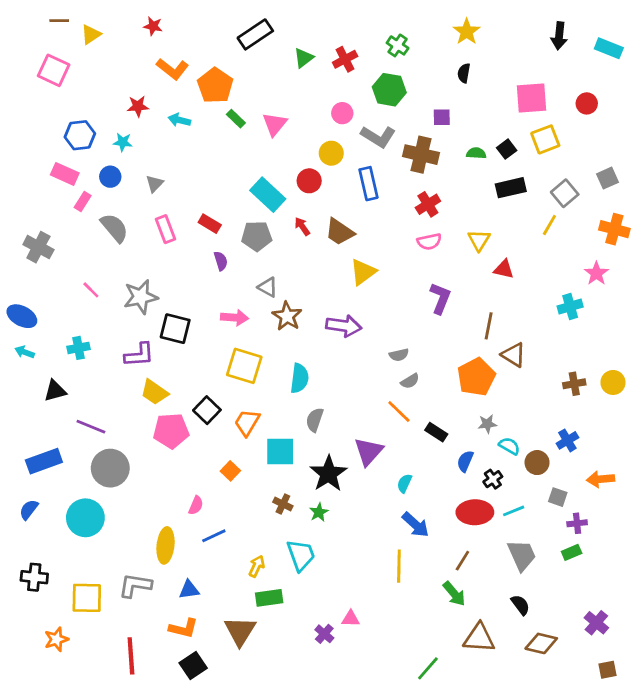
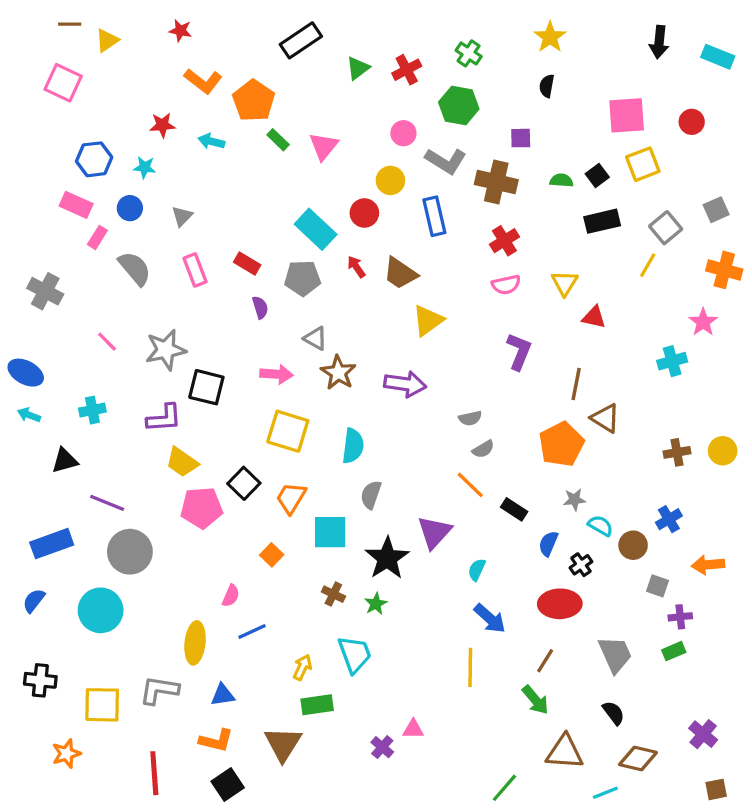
cyan line: (514, 511) -> (605, 793), moved

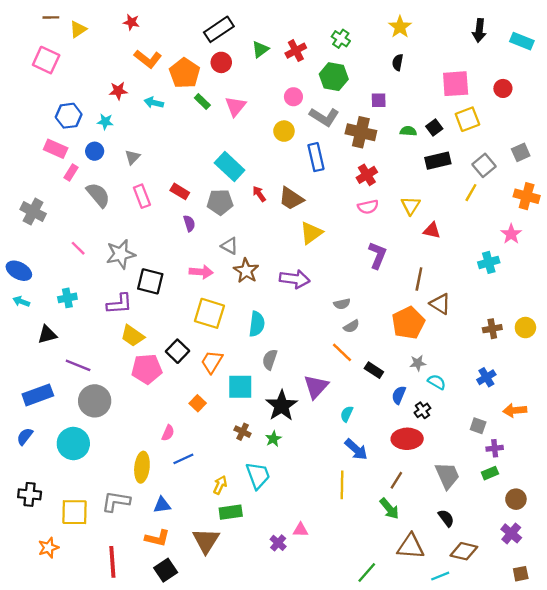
red circle: (364, 213) -> (221, 62), moved
brown circle: (633, 545) -> (516, 499), moved

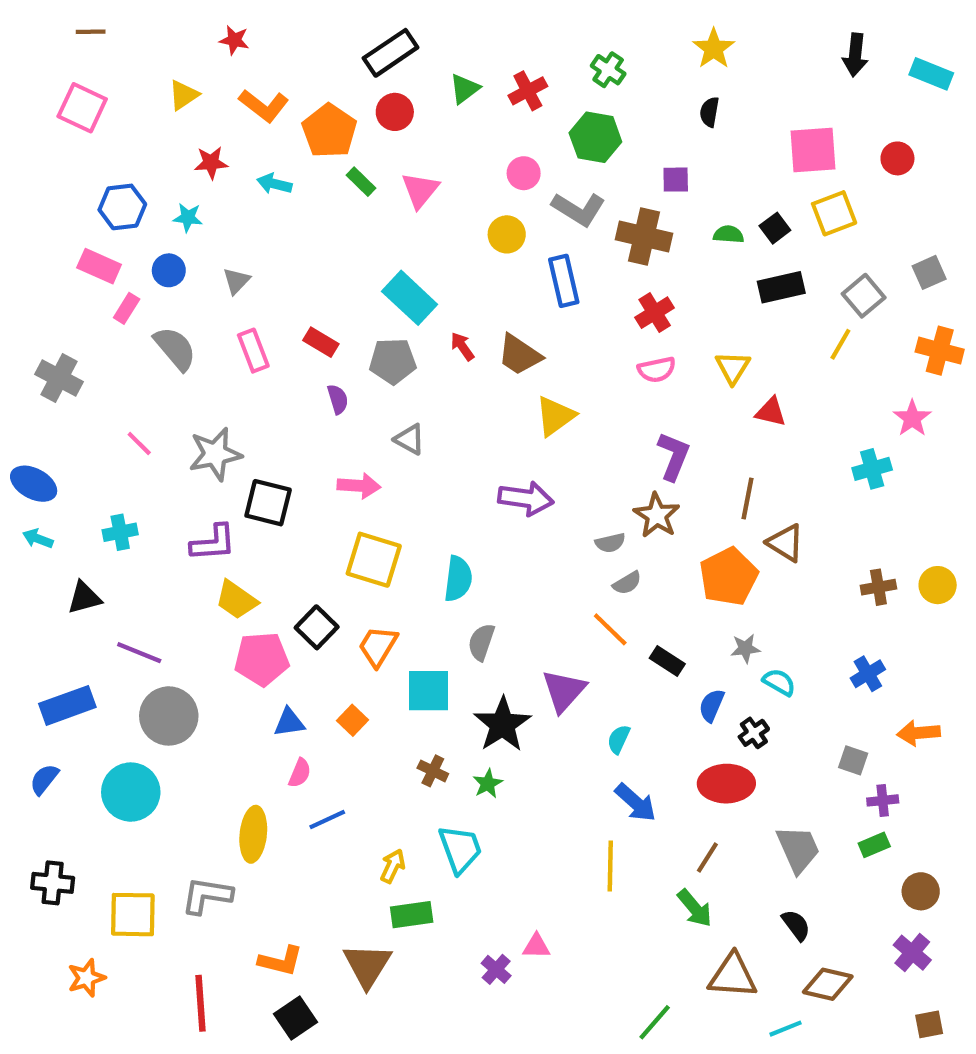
yellow triangle: (78, 29) -> (184, 95), moved
brown star: (246, 271) -> (657, 515), moved
blue triangle: (162, 505) -> (289, 722), moved

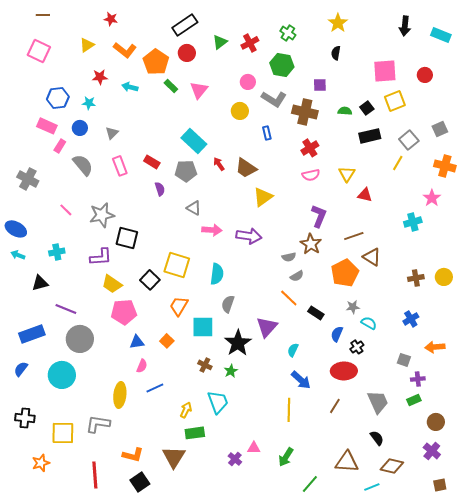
blue rectangle: (564, 281) -> (267, 133), size x0.6
pink arrow: (359, 486) -> (212, 230), moved
brown line: (747, 498) -> (354, 236), turned 60
black square: (317, 627) -> (150, 280), moved
green arrow: (695, 908) -> (286, 457), moved, turned 72

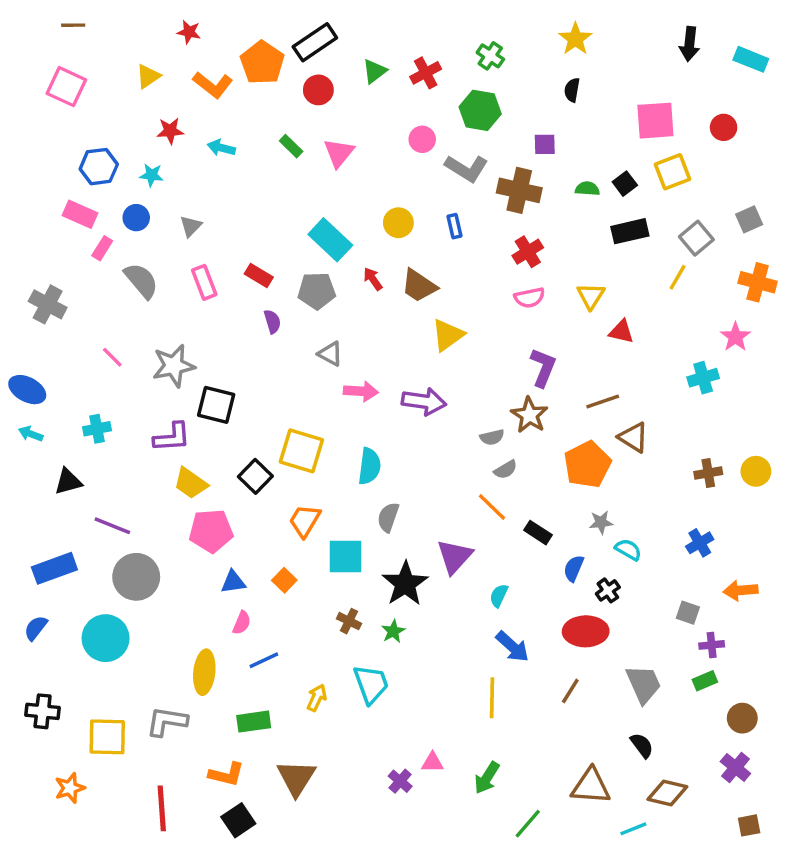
orange pentagon: (156, 62) -> (262, 63), moved
yellow circle: (240, 111) -> (398, 223), moved
green rectangle: (195, 433) -> (254, 722), moved

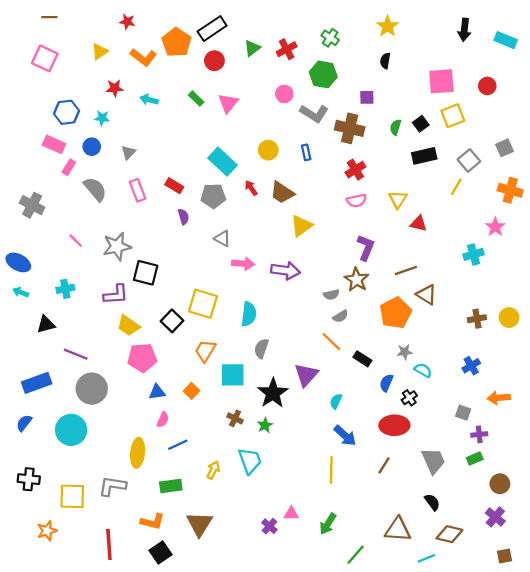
green semicircle: (587, 189) -> (396, 127), turned -77

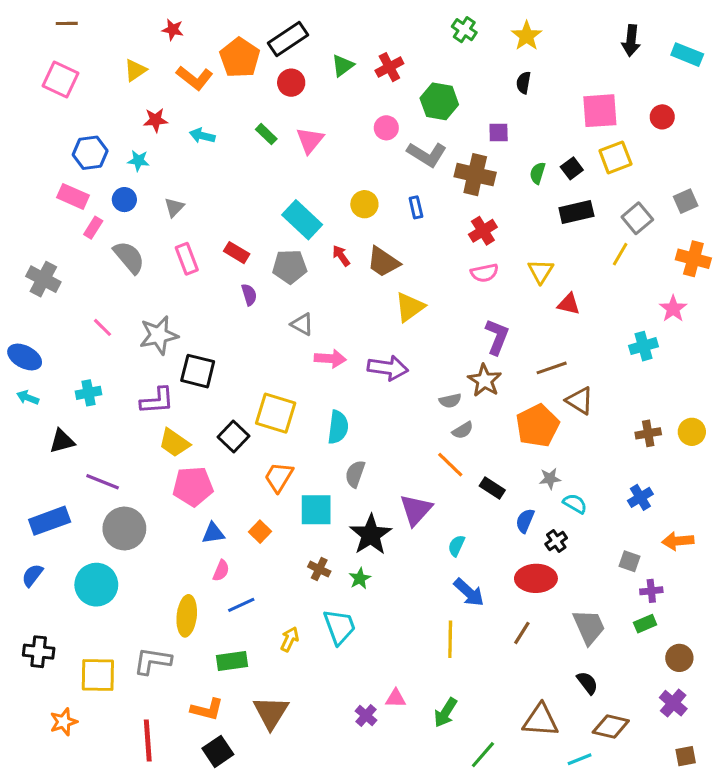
green cross: (330, 38) -> (464, 30), moved

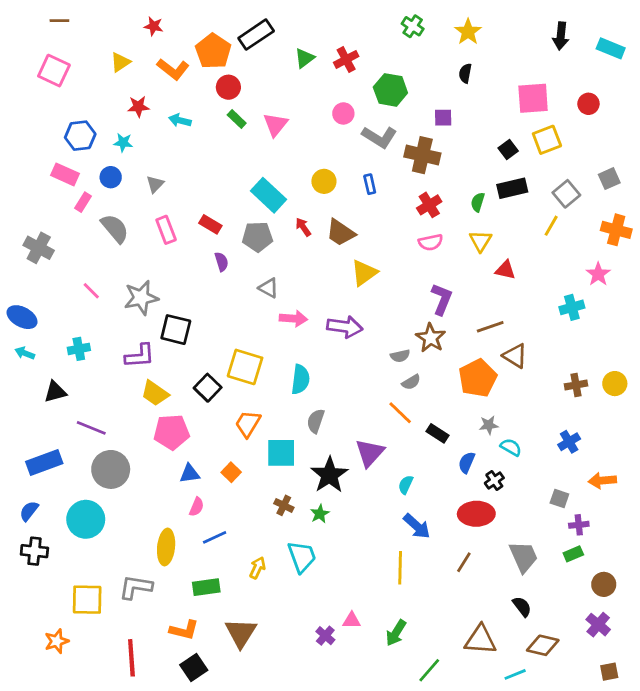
red circle: (291, 83) -> (228, 87), moved
green semicircle: (538, 173) -> (478, 202), moved
black cross: (39, 652) -> (34, 551), moved

